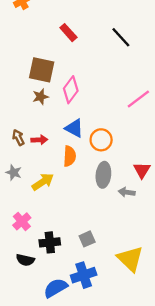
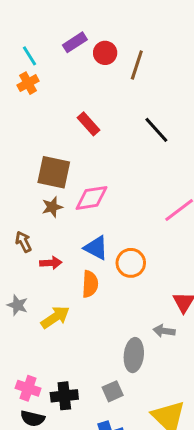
pink diamond: (71, 90) -> (92, 198), turned 44
brown arrow: (18, 137) -> (24, 242), moved
gray ellipse: (103, 175) -> (134, 355), moved
pink cross: (22, 221) -> (28, 388), moved, turned -30

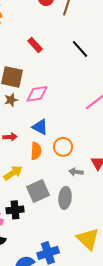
orange circle: (131, 263) -> (63, 147), moved
gray arrow: (164, 331) -> (76, 172), moved
gray square: (113, 391) -> (38, 191), moved, size x1.6
black cross: (64, 396) -> (15, 210), moved

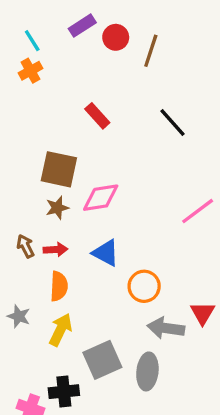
red arrow: (10, 137) -> (56, 250), moved
orange semicircle: (36, 151) -> (59, 286), moved
gray arrow: (76, 172) -> (166, 328), size x1.5
yellow arrow: (13, 173) -> (61, 330), turned -30

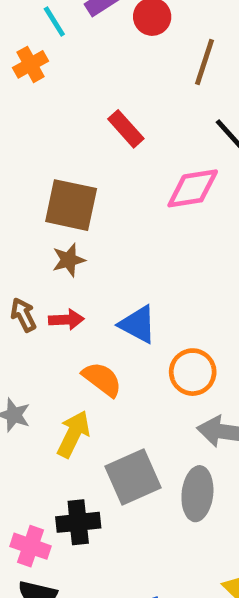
cyan line: (32, 41) -> (54, 21), moved
brown line: (151, 51) -> (205, 62), moved
pink diamond: (101, 198) -> (193, 188), moved
orange semicircle: (59, 286) -> (102, 379), moved, turned -56

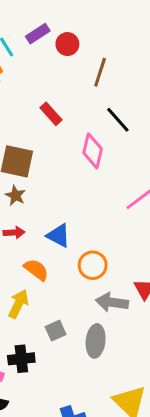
pink diamond: (193, 188) -> (93, 151), turned -68
brown star: (69, 260) -> (15, 195), turned -30
gray square: (133, 477) -> (56, 331), size x0.6

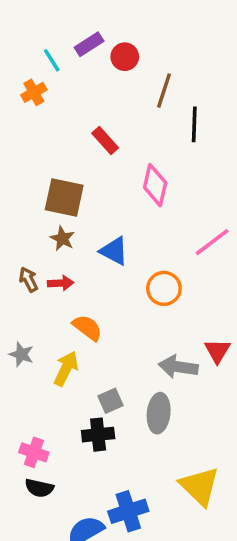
black line: (118, 120) -> (194, 124), moved, turned 44
blue triangle: (58, 236) -> (114, 251), moved
orange circle: (93, 265) -> (164, 288), moved
black cross: (21, 359) -> (98, 435), moved

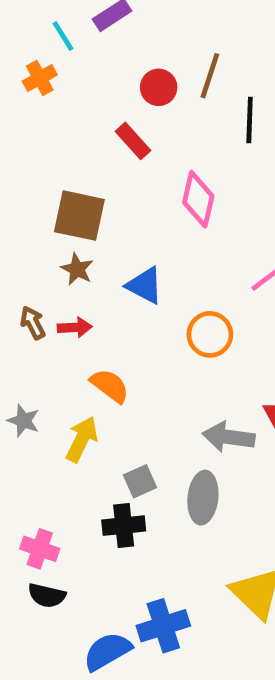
red circle: (125, 57) -> (159, 87), moved

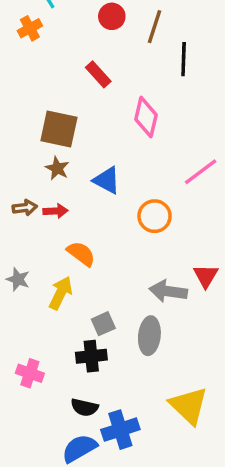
red circle: (159, 87) -> (112, 16), moved
brown arrow: (33, 323) -> (25, 208), turned 110
black semicircle: (47, 595) -> (85, 407), moved

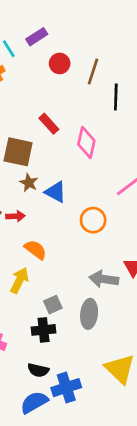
red rectangle: (98, 74) -> (49, 124), moved
brown star: (57, 168) -> (29, 183), moved

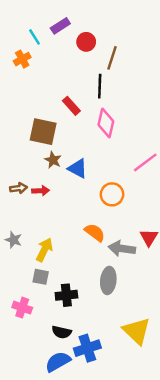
red circle: (60, 63) -> (86, 42), moved
black line: (116, 97) -> (100, 86), moved
orange semicircle: (35, 250) -> (95, 233), moved
gray square: (53, 305) -> (41, 277), moved, turned 35

